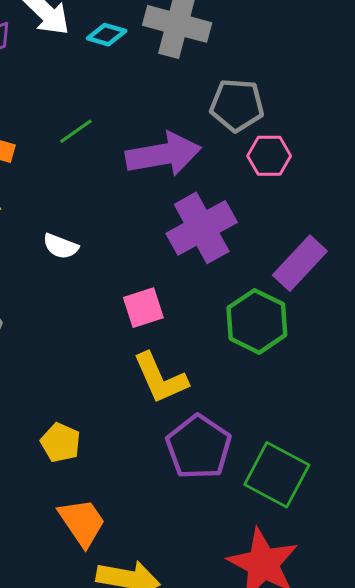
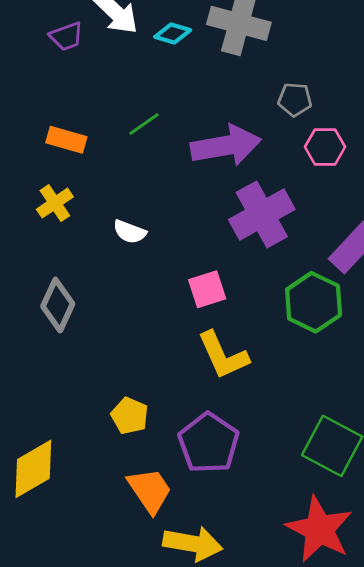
gray pentagon: (237, 105) -> (295, 100), size x0.7
purple pentagon: (199, 447) -> (209, 443), moved

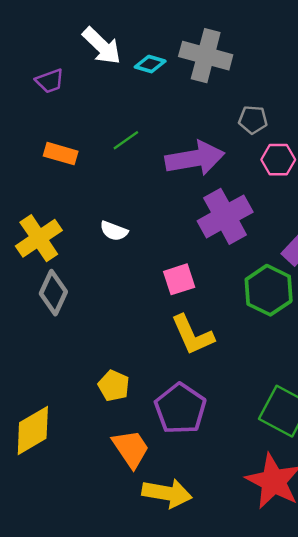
purple trapezoid: (66, 36) -> (50, 81), moved
yellow cross: (55, 203) -> (39, 238), moved, size x1.5

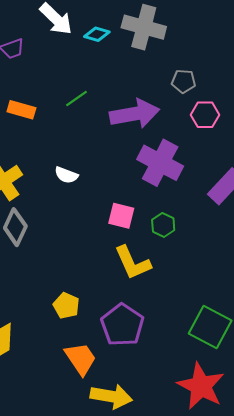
purple cross: (225, 216) -> (160, 163), turned -33
pink square: (179, 279) -> (121, 216), turned 32
green hexagon: (269, 290) -> (163, 225), moved, size x0.6

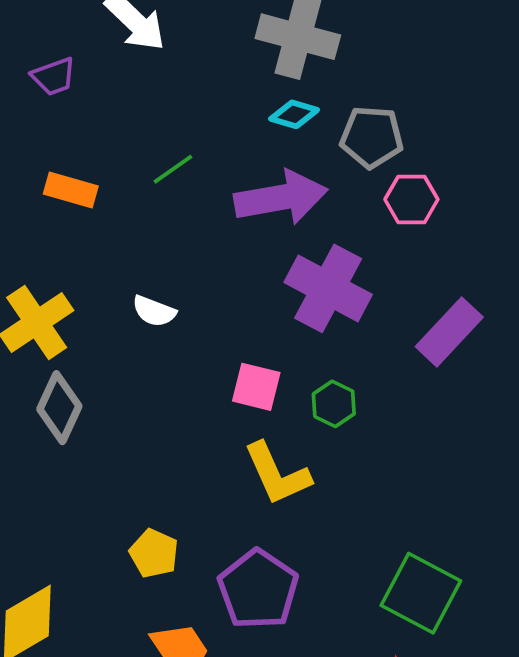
cyan diamond: (97, 34) -> (294, 114), moved
gray pentagon: (184, 81) -> (372, 137), size x1.4

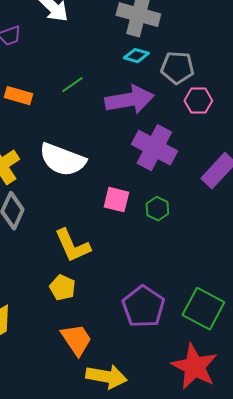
white semicircle: (154, 311) -> (62, 160), size x2.0
yellow L-shape: (277, 474) -> (72, 246), moved
purple pentagon: (258, 589) -> (143, 307), moved

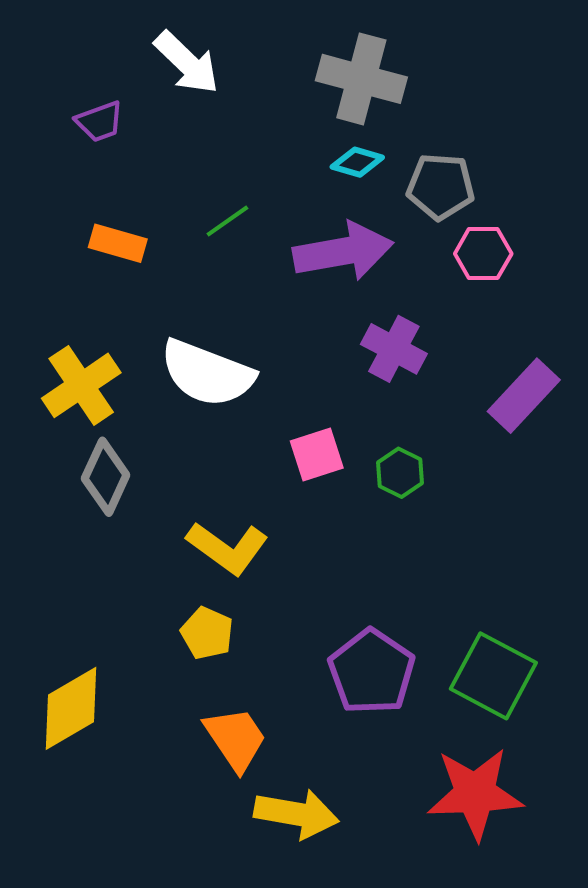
purple cross: (154, 148) -> (394, 349), size x0.7
pink square: (116, 200) -> (317, 454), turned -32
yellow L-shape: (72, 246) -> (227, 548), turned -30
red star: (194, 367) -> (475, 794), turned -30

